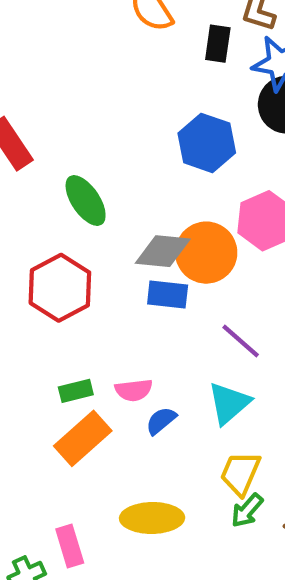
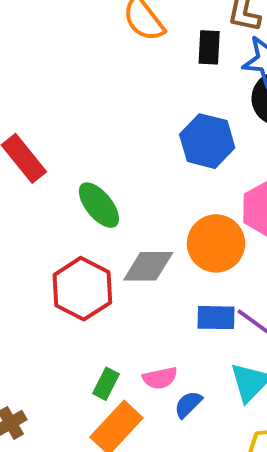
gray diamond: (163, 251) -> (148, 266), moved
blue rectangle: (168, 294) -> (216, 318), moved
green rectangle: (76, 391) -> (106, 384), turned -44

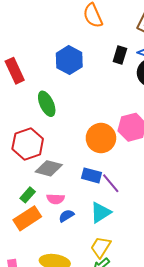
black rectangle: (209, 47) -> (120, 55), moved
blue hexagon: (207, 141) -> (69, 60), moved
gray diamond: (148, 266) -> (49, 168), moved

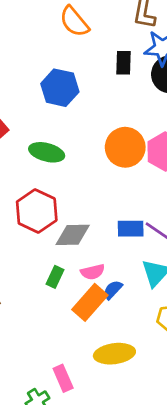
green ellipse: (47, 104) -> (47, 152), turned -35
orange circle: (101, 138) -> (125, 147), moved
orange rectangle: (27, 218) -> (90, 302), moved

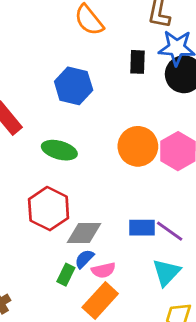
blue semicircle: (113, 290) -> (84, 259), moved

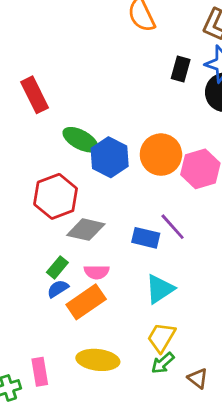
blue hexagon: (74, 86) -> (110, 157), moved
purple line: (170, 231) -> (173, 227), moved
blue semicircle: (84, 259) -> (58, 289), moved

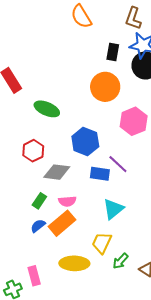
orange circle: (161, 155) -> (105, 87), moved
blue hexagon: (110, 157) -> (85, 142), moved
red hexagon: (56, 196) -> (33, 151), size x0.7
blue semicircle: (58, 289) -> (38, 226), moved
yellow trapezoid: (161, 337) -> (102, 243), moved

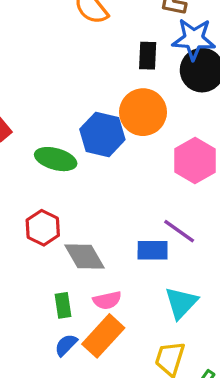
blue hexagon: (85, 142) -> (102, 134), moved
gray diamond: (57, 172) -> (85, 256), turned 60
green rectangle: (39, 201) -> (63, 305), turned -35

